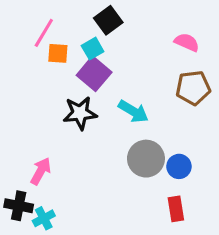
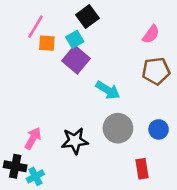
pink semicircle: (187, 42) -> (151, 34), turned 102
black star: (80, 113) -> (75, 141), moved
blue circle: (179, 166) -> (159, 129), moved

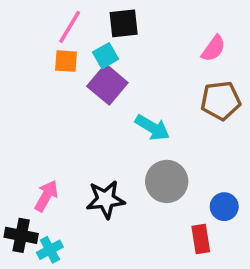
black square: (87, 16) -> (124, 23), turned 30
pink line: (35, 27) -> (70, 27), moved
blue circle: (159, 129) -> (224, 207), moved

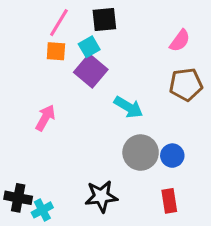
pink arrow: (46, 196) -> (45, 118), moved
black star: (106, 199) -> (101, 196), moved
blue circle: (224, 207) -> (172, 156), moved

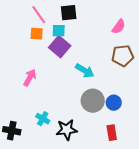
pink line: (59, 23) -> (39, 15), turned -66
cyan square: (89, 47) -> (59, 31), turned 32
cyan cross: (42, 210) -> (43, 119), moved, turned -32

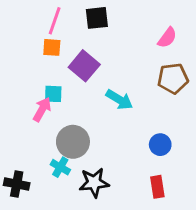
pink line: (39, 15) -> (55, 21), turned 54
cyan square: (59, 31) -> (53, 94), moved
gray circle: (93, 101) -> (73, 142), moved

